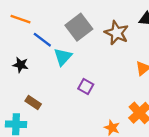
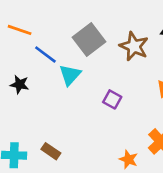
purple square: (86, 87) -> (112, 99), moved
brown rectangle: (33, 103) -> (51, 151), moved

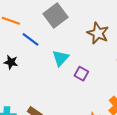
gray square: (89, 40) -> (55, 16), moved
cyan triangle: (70, 75) -> (61, 58), moved

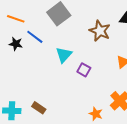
black star: (11, 62) -> (16, 44), moved

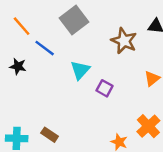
orange line: (16, 19) -> (22, 26), turned 30
black star: (16, 44) -> (18, 66), moved

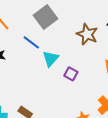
blue line: (45, 48) -> (31, 42), moved

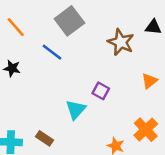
cyan triangle: (51, 59) -> (76, 110), moved

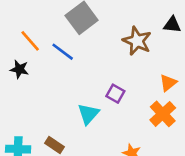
orange line: (16, 27) -> (30, 41), moved
orange cross: (146, 130) -> (163, 114), moved

